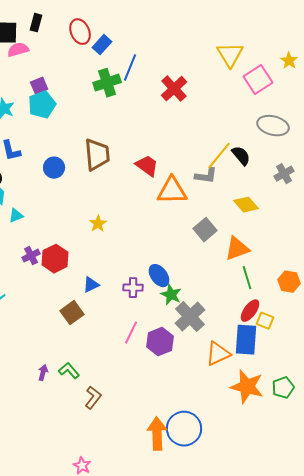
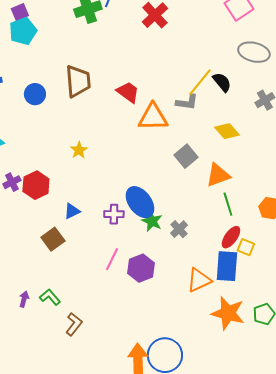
blue ellipse: (159, 276) -> (140, 202), size x1.4
gray cross: (190, 317) -> (179, 229), moved, size x0.6

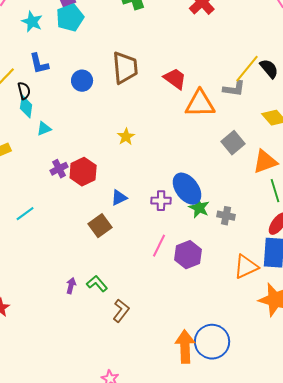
gray cross: (179, 229) -> (226, 216), turned -36

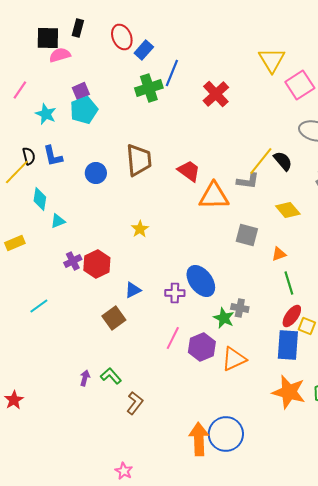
black semicircle: (24, 91) -> (29, 156), moved
gray square: (233, 143) -> (247, 235), turned -35
orange triangle: (265, 162) -> (279, 254), size x0.6
green star: (199, 208) -> (224, 318), moved
orange triangle: (246, 267) -> (234, 359), moved

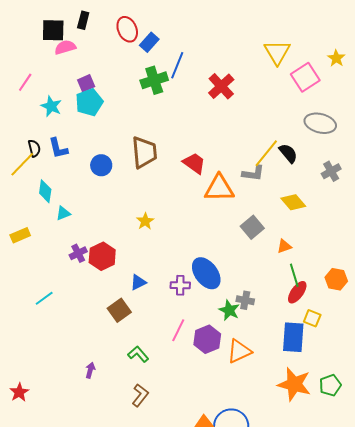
gray square: (247, 235) -> (252, 227), turned 35
red ellipse: (292, 316) -> (297, 292), moved
green L-shape: (111, 376) -> (138, 354), moved

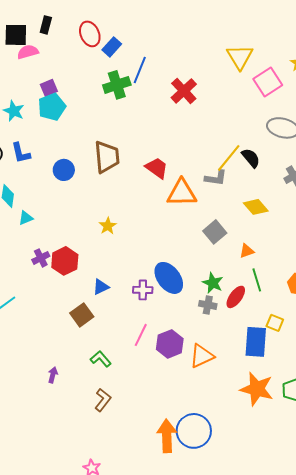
red ellipse: (297, 292) -> (236, 297), moved
green star: (229, 310) -> (213, 283), moved

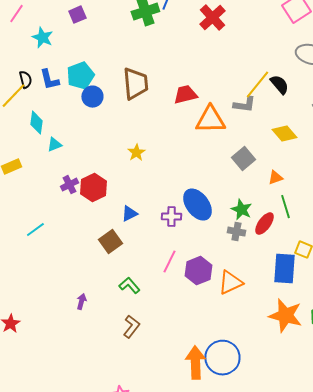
cyan pentagon: (52, 107) -> (80, 76), moved
red trapezoid: (157, 168) -> (185, 95), turned -50

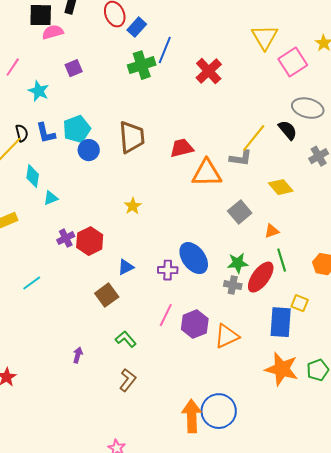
black semicircle: (279, 85) -> (288, 130), moved
green star: (241, 210) -> (238, 263), turned -30
red ellipse: (264, 224) -> (261, 277), size x1.4

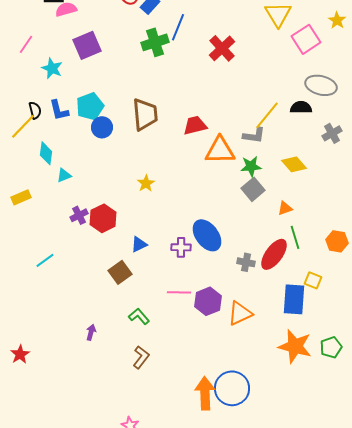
purple square: (74, 68) -> (87, 45), size x1.6
black semicircle: (288, 130) -> (301, 107), turned -50
green star: (238, 263) -> (251, 166), moved
pink line: (166, 315) -> (179, 292), turned 65

